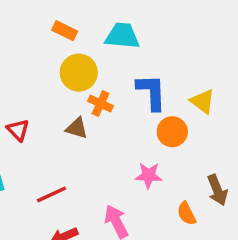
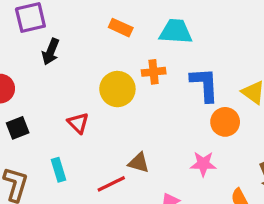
yellow circle: (79, 73) -> (117, 89), moved
orange cross: (101, 104) -> (154, 72), moved, turned -30
brown triangle: (77, 128) -> (139, 163), moved

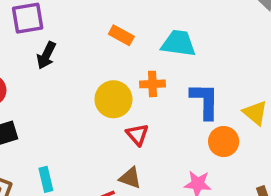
red triangle: (78, 123) -> (137, 135), moved

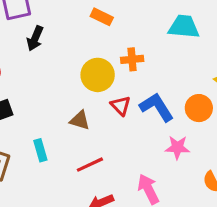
cyan trapezoid: (178, 43) -> (184, 27), moved
blue L-shape: (205, 101) -> (157, 107), moved, turned -30
brown triangle: (130, 178) -> (80, 120), moved

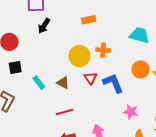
orange rectangle: (102, 17) -> (89, 20), turned -48
orange circle: (199, 108) -> (140, 69), moved
pink star: (177, 147) -> (131, 112), moved
cyan rectangle: (40, 150) -> (39, 83), moved, turned -32

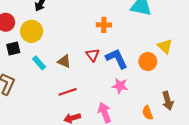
yellow circle: (79, 56) -> (32, 31), moved
orange circle: (140, 69) -> (148, 62), moved
pink star: (131, 112) -> (120, 86), moved

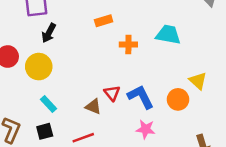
orange cross: (104, 25) -> (128, 44), moved
black square: (13, 49) -> (45, 131), moved
brown triangle: (64, 61) -> (93, 107), moved

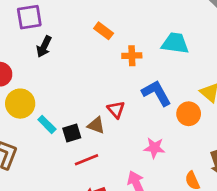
orange rectangle: (104, 21) -> (104, 31), turned 56
yellow circle: (39, 67) -> (20, 104), moved
blue L-shape: (141, 97) -> (156, 93), moved
black square: (45, 131) -> (72, 133), moved

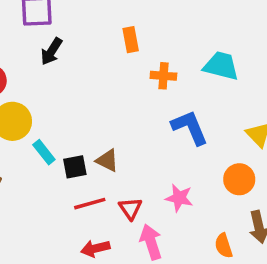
orange rectangle: (104, 31) -> (131, 40), turned 36
red triangle: (116, 110) -> (130, 208), moved
orange circle: (189, 114) -> (239, 179), moved

